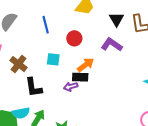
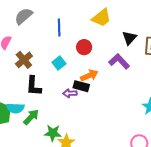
cyan square: (53, 59) -> (59, 63), turned 32

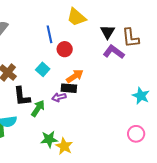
yellow trapezoid: (101, 18) -> (76, 17), turned 90
blue line: (59, 27) -> (50, 34), moved
purple L-shape: (119, 61) -> (114, 52), moved
green arrow: (31, 117) -> (38, 108), moved

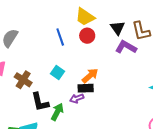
red circle: (65, 49) -> (87, 36), moved

